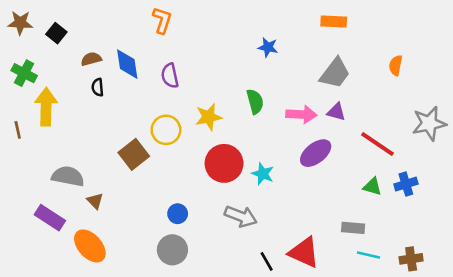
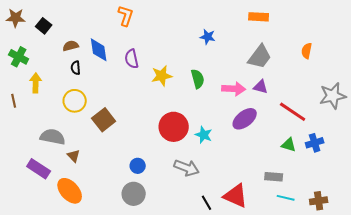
yellow arrow: (46, 107) -> (36, 83), size x0.7
yellow star: (209, 117) -> (162, 76), moved
yellow circle: (166, 130) -> (75, 101), moved

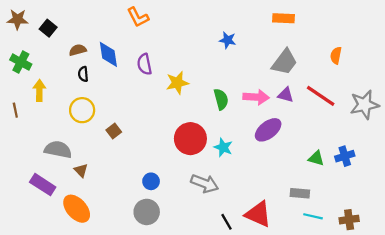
orange L-shape: (126, 16) -> (138, 17), turned 135
green semicircle: (198, 79) -> (221, 99), moved
red line: (293, 112) -> (321, 96), moved
brown square: (104, 120) -> (114, 131), size x0.6

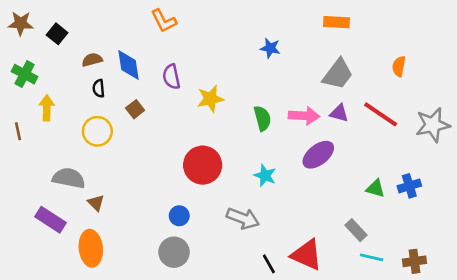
brown square: (114, 131) -> (135, 109), moved
red circle: (190, 139) -> (203, 165), moved
gray rectangle: (300, 193) -> (356, 230), turned 42
orange ellipse: (77, 209) -> (91, 248), turned 36

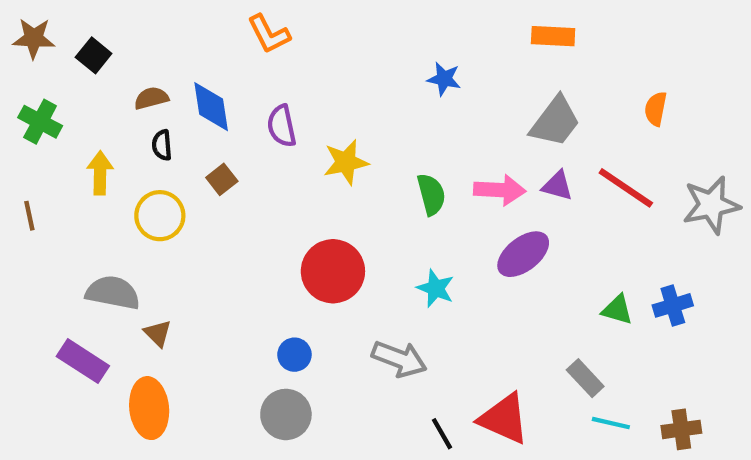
yellow arrow: (47, 108) -> (100, 173), moved

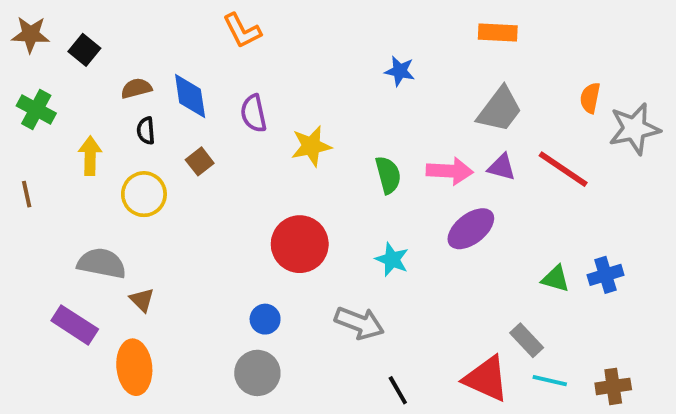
gray star: (711, 205) -> (634, 129), moved
red triangle: (504, 419) -> (486, 379), moved

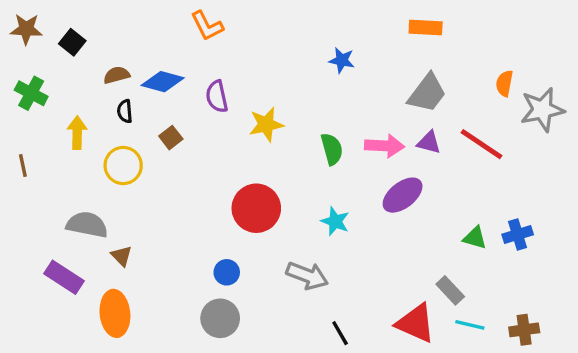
blue diamond: (190, 96) -> (163, 82), turned -66

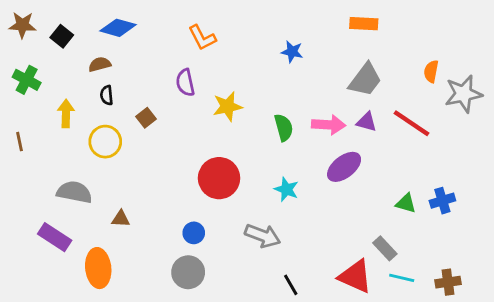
orange L-shape: (207, 26) -> (202, 38), moved
blue diamond: (163, 82) -> (118, 28), moved
brown triangle: (122, 256) -> (121, 219), moved, turned -42

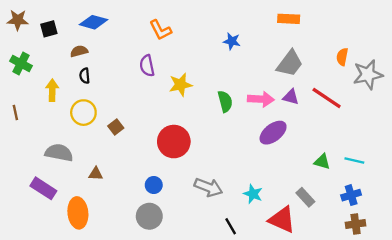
black square: (62, 36) -> (49, 29), turned 36
brown square: (146, 118) -> (116, 127), moved
cyan star: (286, 189) -> (253, 194), moved
blue cross: (442, 201) -> (351, 195), moved
cyan line: (402, 278) -> (354, 160), moved

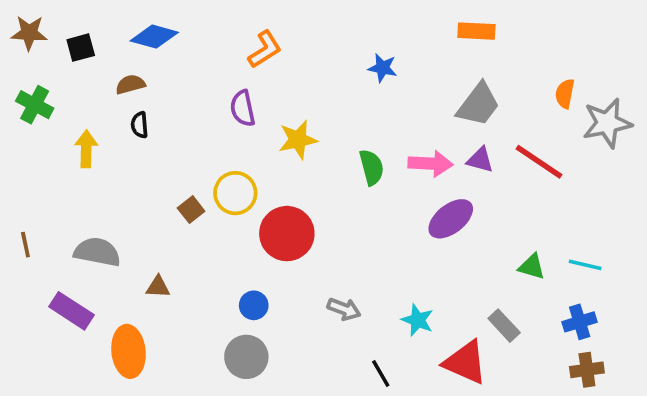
orange L-shape: (160, 30) -> (265, 49), turned -95
brown line: (15, 113) -> (25, 245), moved
yellow circle: (83, 113) -> (235, 193), moved
gray arrow: (208, 187) -> (344, 309), size x0.7

